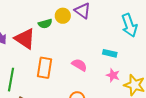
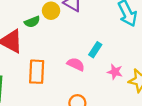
cyan rectangle: (110, 53) -> (95, 50), moved, turned -64

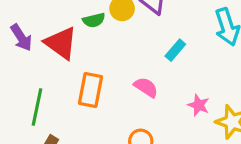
cyan rectangle: (95, 50) -> (175, 50), moved

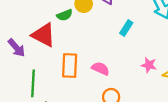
purple arrow: (21, 38) -> (16, 48), moved
pink semicircle: (146, 87) -> (100, 69), moved

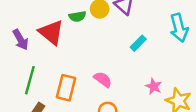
orange rectangle: (70, 66) -> (66, 88), moved

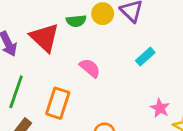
pink semicircle: (103, 79) -> (90, 68), moved

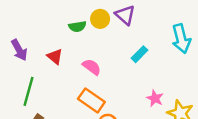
red triangle: (45, 38) -> (55, 57), moved, size x0.6
orange rectangle: (58, 103) -> (91, 100), moved, turned -70

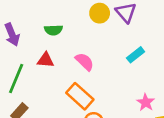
green semicircle: (77, 27) -> (53, 30), moved
red triangle: (55, 57) -> (46, 60), moved, turned -42

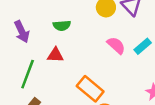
pink semicircle: (85, 62) -> (116, 45), moved

